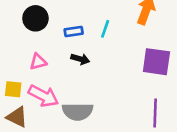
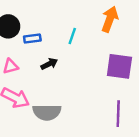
blue rectangle: (74, 31) -> (32, 39), moved
black arrow: (80, 59) -> (49, 64), turned -42

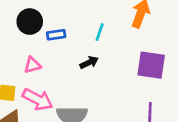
black arrow: (49, 64) -> (89, 62), moved

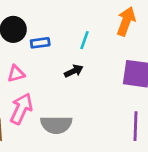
pink arrow: (38, 99) -> (21, 109), turned -92

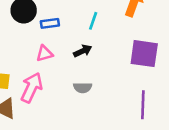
pink triangle: (16, 74) -> (45, 54), moved
gray semicircle: (56, 125) -> (83, 88), moved, size x0.6

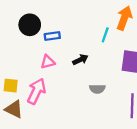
cyan line: (93, 21) -> (105, 35), moved
gray semicircle: (83, 88) -> (97, 89), moved

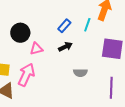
black circle: (30, 25) -> (20, 33), moved
blue rectangle: (52, 36) -> (64, 26), moved, turned -40

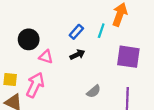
pink triangle: (36, 49) -> (46, 57), turned 32
gray semicircle: (80, 73) -> (94, 91), moved, turned -40

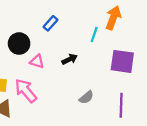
blue rectangle: (76, 32) -> (50, 23), moved
pink arrow: (35, 85) -> (26, 91), turned -65

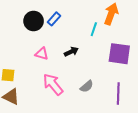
black circle: (19, 44) -> (34, 21), moved
pink arrow: (26, 91) -> (53, 84), moved

